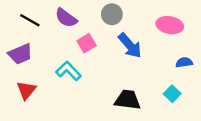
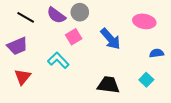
gray circle: (112, 14) -> (80, 12), moved

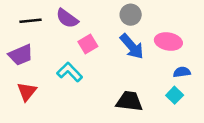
gray circle: (80, 12) -> (131, 15), moved
black line: (26, 17) -> (31, 21), turned -36
pink ellipse: (144, 21) -> (168, 41), moved
blue semicircle: (157, 53) -> (182, 72), moved

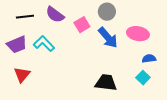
pink square: (88, 44) -> (82, 25), moved
cyan L-shape: (70, 72) -> (44, 44), moved

